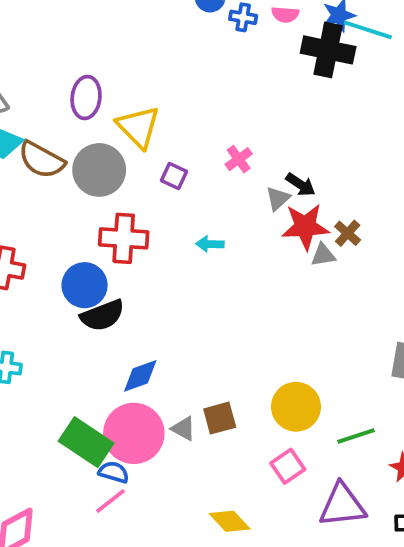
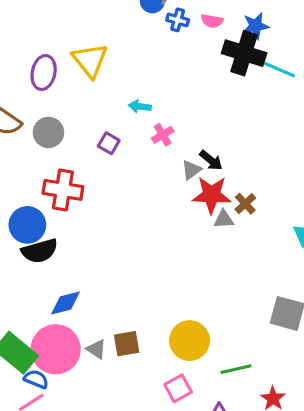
cyan line: (368, 30) -> (276, 68), moved
yellow triangle: (138, 127) -> (90, 60), moved
gray circle: (99, 170) -> (48, 132), size x0.7
cyan arrow: (210, 244) -> (140, 106), moved

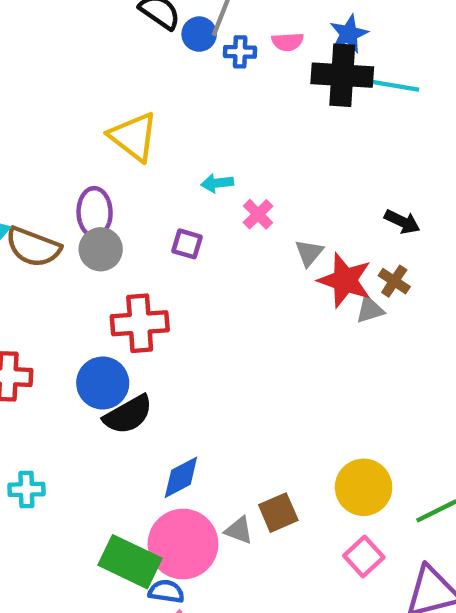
purple ellipse: (44, 73) -> (95, 212), moved
black arrow: (211, 160) -> (402, 222), moved
red star: (211, 195) -> (345, 280), turned 30

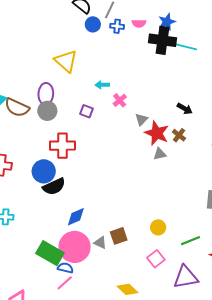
blue circle: (199, 34) -> (93, 24), moved
gray triangle: (370, 310) -> (160, 154), moved
yellow circle: (364, 487) -> (158, 227), size x0.6

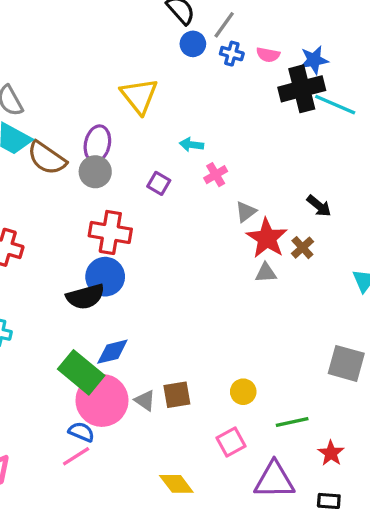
black cross: (163, 40) -> (302, 89), turned -32
blue circle: (44, 171) -> (105, 277), moved
green rectangle: (50, 253) -> (81, 372), moved

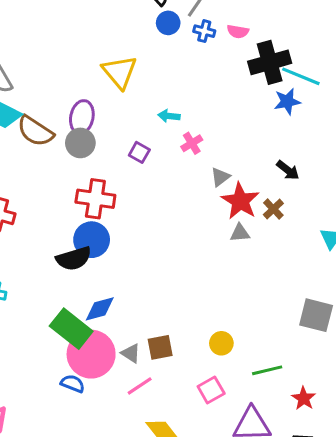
blue star: (314, 60) -> (287, 101), moved
pink line: (76, 456) -> (140, 386), moved

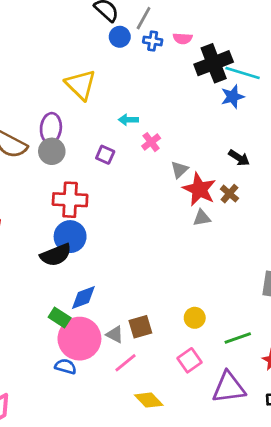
green rectangle: (71, 329) -> (60, 318), size x0.6

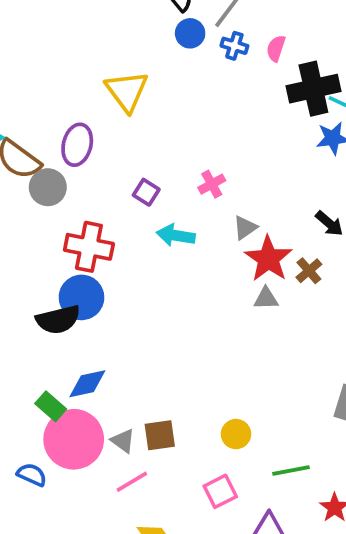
pink semicircle: (183, 38) -> (276, 48), turned 96
cyan arrow: (128, 120) -> (176, 235), moved, size x1.4
gray circle: (52, 151) -> (48, 187), moved
blue semicircle: (66, 366) -> (32, 475), moved

